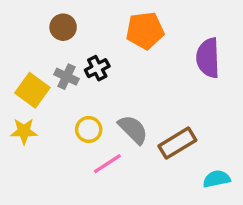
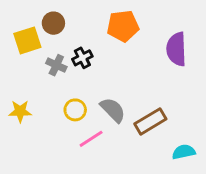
yellow square: (32, 90) -> (27, 40), moved, turned 36

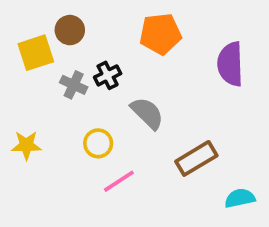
gray semicircle: (113, 110) -> (147, 113), moved

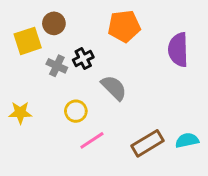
brown rectangle: (196, 158) -> (148, 143), moved
cyan semicircle: (240, 198) -> (187, 140), moved

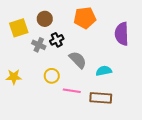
brown circle: (54, 23) -> (45, 19), moved
pink line: (92, 140) -> (72, 91), moved, turned 42
cyan semicircle: (187, 140) -> (104, 71), moved
brown rectangle: (148, 143) -> (101, 98), turned 35

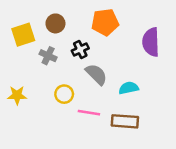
black cross: (57, 40) -> (80, 49), moved

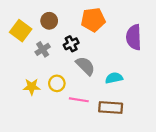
yellow square: (23, 35) -> (21, 31), turned -35
gray cross: (48, 56) -> (43, 49), turned 32
yellow star: (17, 95) -> (32, 87), moved

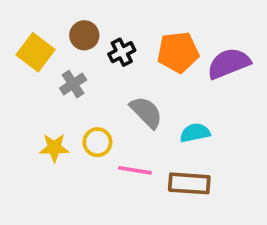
orange pentagon: (93, 20) -> (178, 52), moved
purple semicircle: (134, 37) -> (229, 63), turned 70
black cross: (71, 44) -> (122, 52), moved

